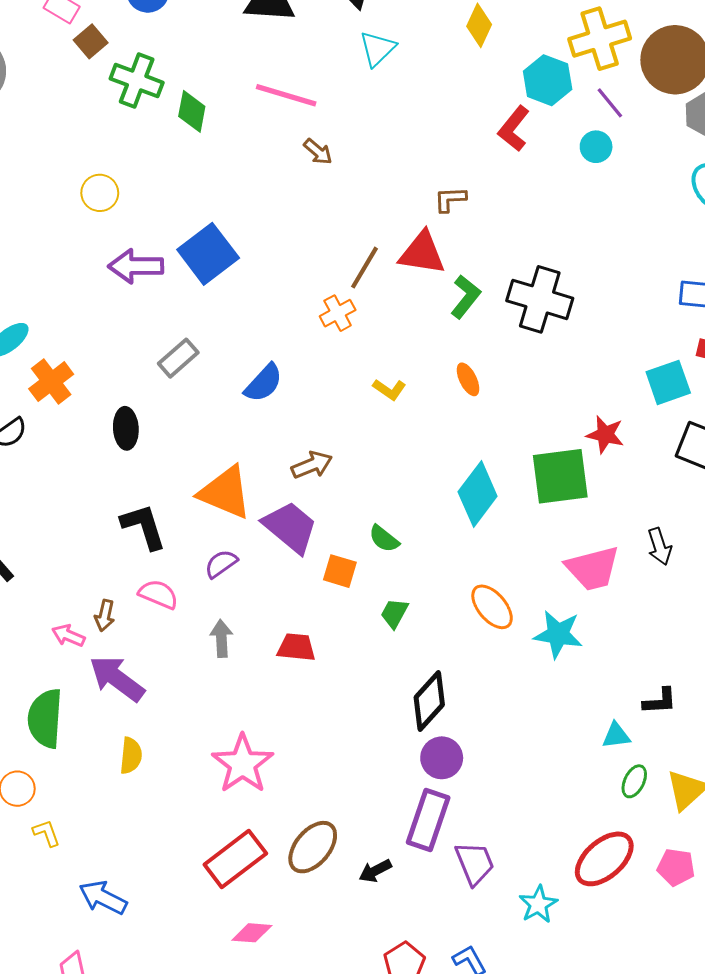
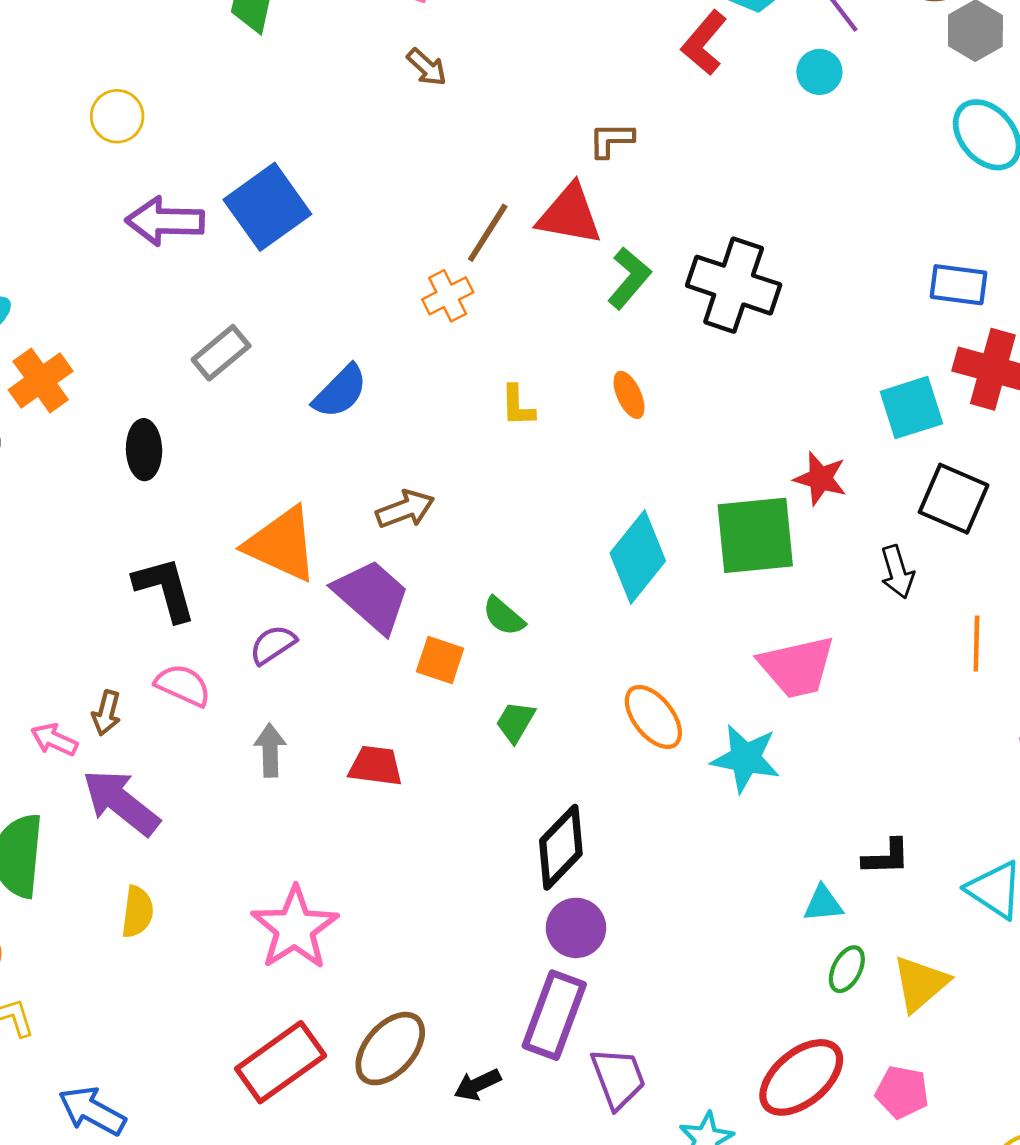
yellow L-shape: (389, 389) -> (518, 406), turned 52
black arrow: (660, 546) -> (897, 572), moved

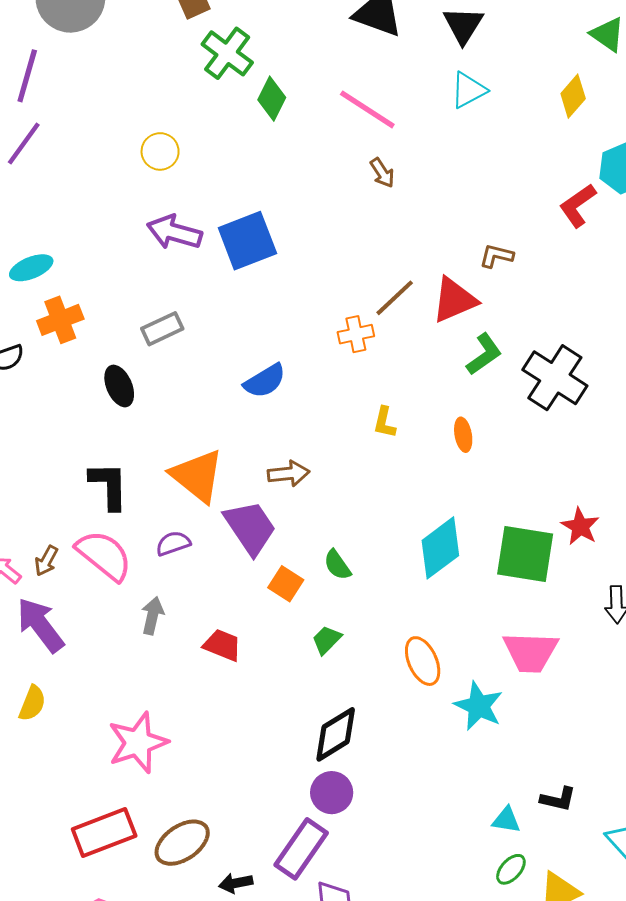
red triangle: (570, 215) -> (454, 300), turned -48
gray rectangle: (221, 353) -> (162, 329), moved
black ellipse: (144, 450) -> (119, 386), turned -36
pink semicircle: (183, 685) -> (104, 555), size x1.5

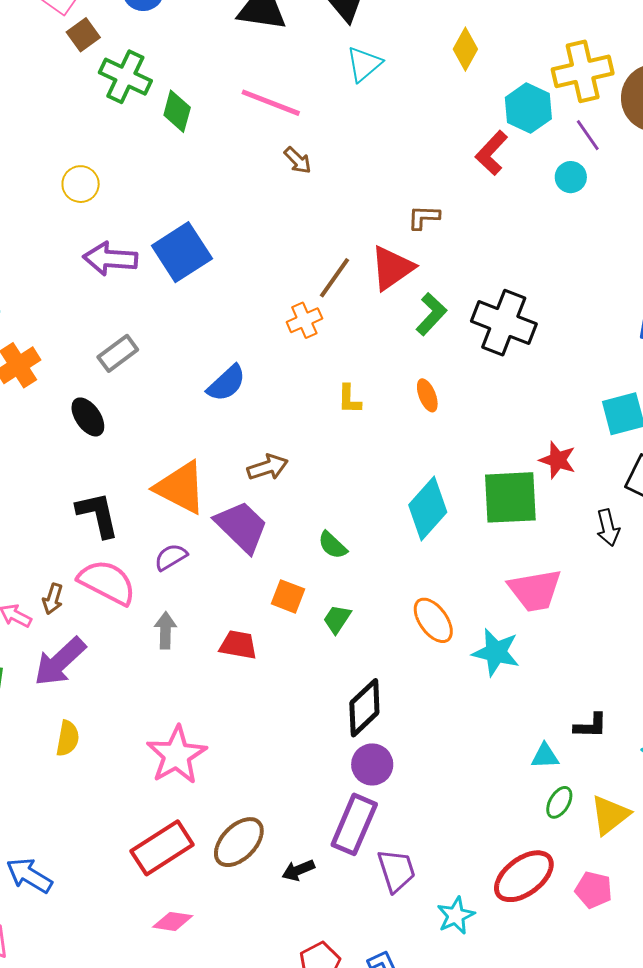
orange square: (286, 584) -> (288, 596), moved
purple arrow: (40, 625) -> (60, 662), turned -84

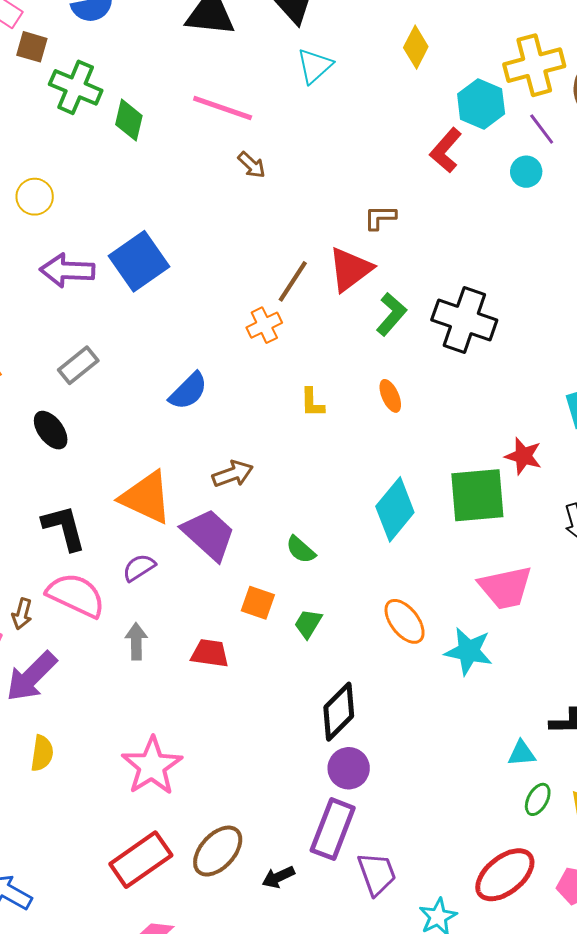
brown square: (83, 35) -> (32, 47), turned -36

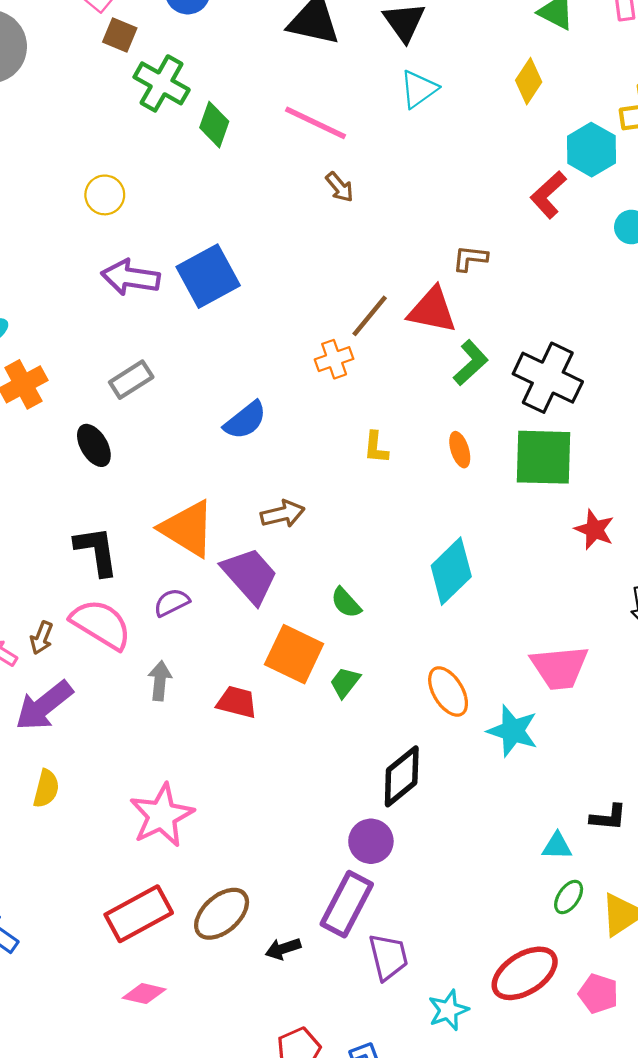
red triangle: (350, 269) -> (432, 310), turned 42
green square: (477, 495) -> (544, 457), moved
orange square: (258, 603) -> (294, 654), size x1.6
black diamond: (339, 712) -> (402, 776), moved

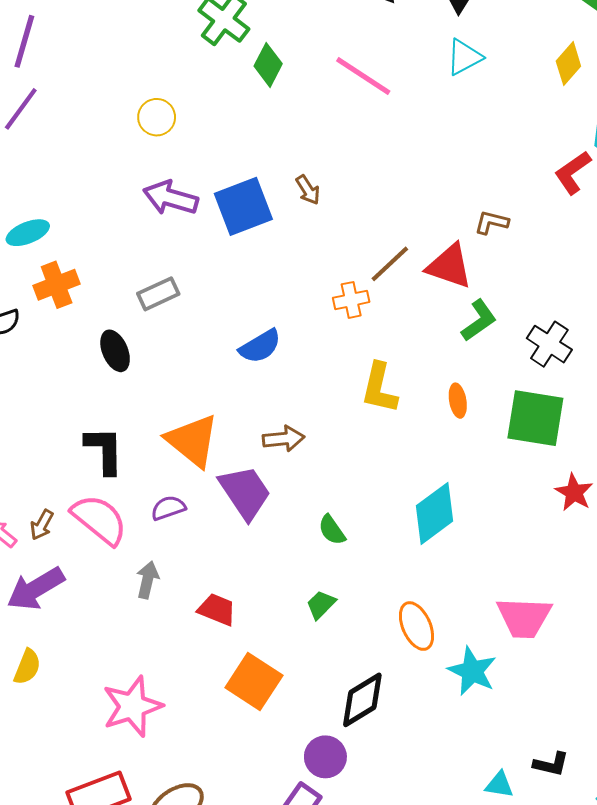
brown arrow: (340, 187) -> (308, 190), moved
black cross: (548, 378) -> (549, 344), size x0.7
yellow L-shape: (376, 447) -> (379, 388), size x1.6
orange square: (294, 654) -> (254, 681), moved

